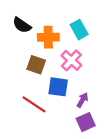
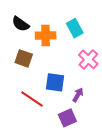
pink cross: (71, 60) -> (88, 59), moved
brown square: (36, 65) -> (24, 58), moved
purple square: (86, 122) -> (67, 118), moved

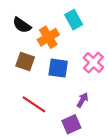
cyan rectangle: (75, 28) -> (74, 20), moved
orange cross: (46, 35) -> (48, 37), turned -30
blue square: (55, 82) -> (58, 68), moved

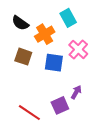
pink cross: (93, 63) -> (78, 49), moved
red line: (34, 104) -> (29, 113), moved
purple square: (71, 124) -> (60, 105), moved

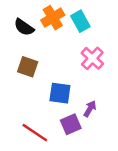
orange cross: (45, 34) -> (53, 18), moved
blue square: (54, 63) -> (60, 93), moved

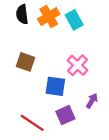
black semicircle: (24, 27) -> (22, 14), moved, turned 48
pink cross: (92, 58) -> (78, 65), moved
purple arrow: (90, 109) -> (92, 101), moved

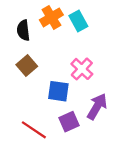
black semicircle: (22, 14) -> (23, 30), moved
brown square: (25, 62) -> (27, 65), turned 30
purple arrow: (92, 101) -> (97, 106), size x1.6

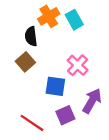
black semicircle: (23, 30) -> (31, 36), moved

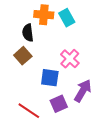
orange cross: (49, 16) -> (44, 15), turned 36

